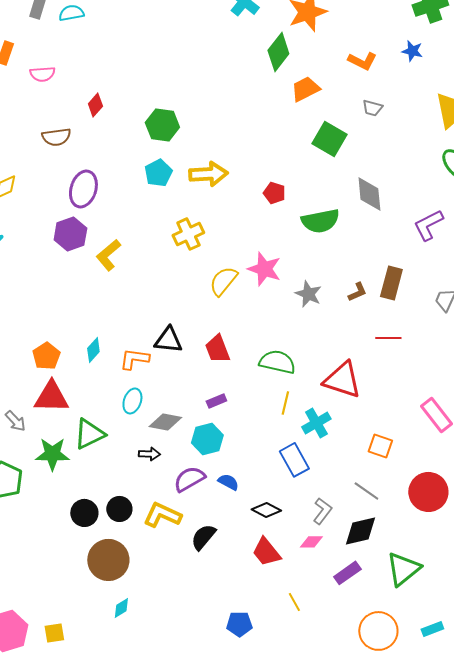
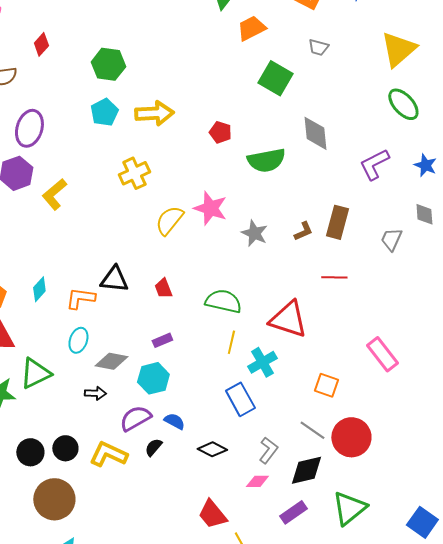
red trapezoid: (217, 349) -> (163, 288), size x0.7
red circle: (428, 492) -> (351, 437), moved
black semicircle: (203, 537) -> (153, 447), moved, size x0.7
red trapezoid: (266, 552) -> (212, 514), moved

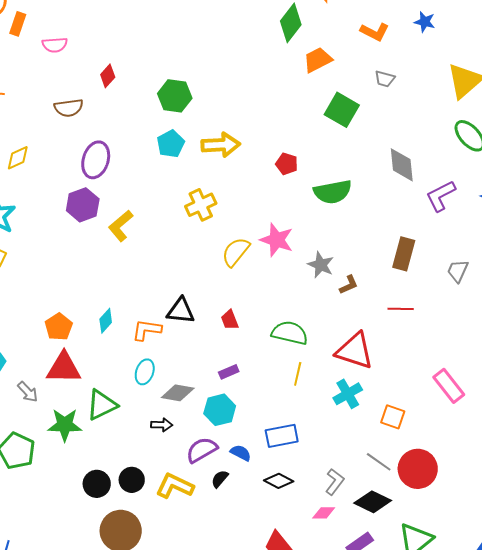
gray diamond: (315, 133) -> (402, 165), moved
brown L-shape: (303, 231) -> (349, 285), moved
cyan cross: (262, 362) -> (348, 394), moved
blue rectangle: (240, 399) -> (282, 436), moved, turned -72
black diamond: (306, 470) -> (373, 502), turned 39

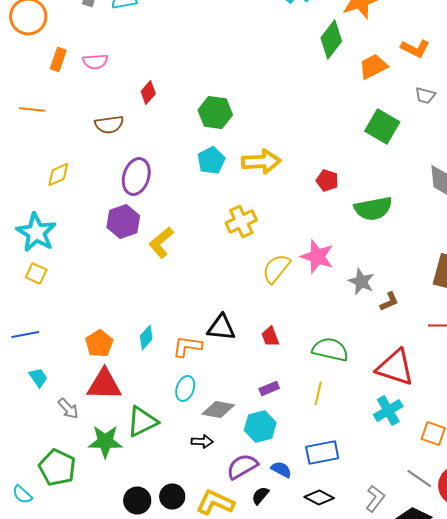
orange rectangle: (18, 24) -> (58, 60), moved
orange trapezoid: (318, 60) -> (373, 66), moved
yellow line: (298, 374) -> (318, 394), moved

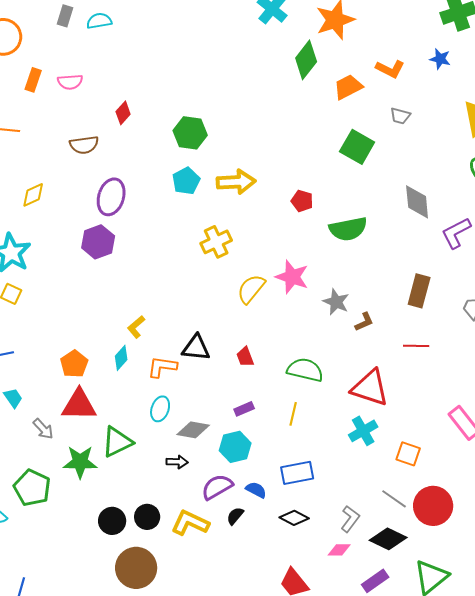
yellow L-shape: (161, 242) -> (136, 327), moved, size x0.7

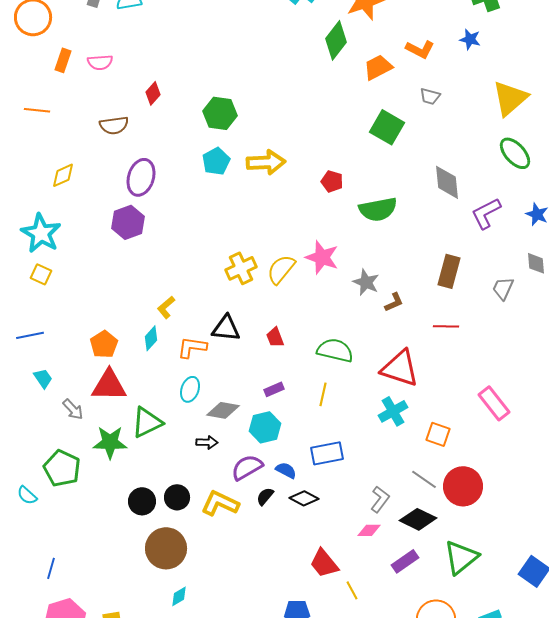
yellow cross: (216, 242) -> (241, 268), moved
black diamond: (294, 518) -> (304, 498), moved

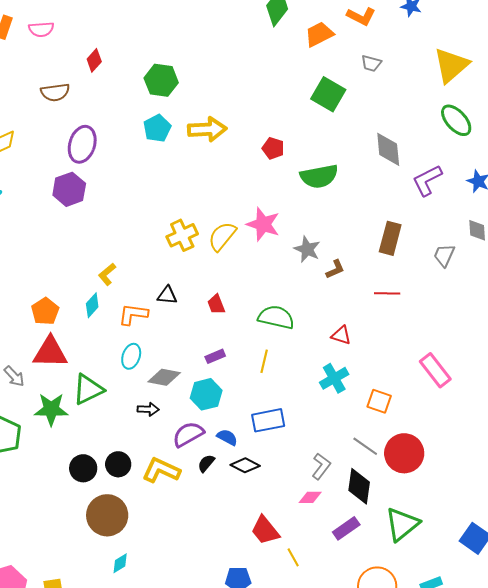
black triangle: (226, 328) -> (167, 295), size x0.7
red triangle: (400, 368) -> (341, 335), size x0.5
black diamond: (418, 519) -> (359, 486), turned 72

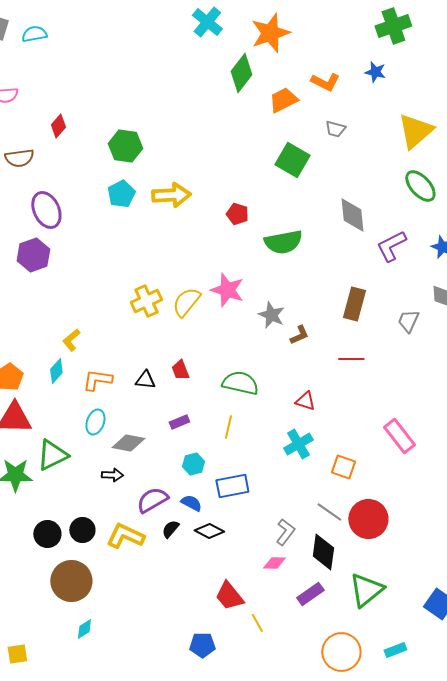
purple ellipse: (82, 144) -> (46, 210), turned -42
black triangle: (167, 295) -> (145, 380), moved
cyan hexagon: (206, 394) -> (193, 464), moved, size x0.7

